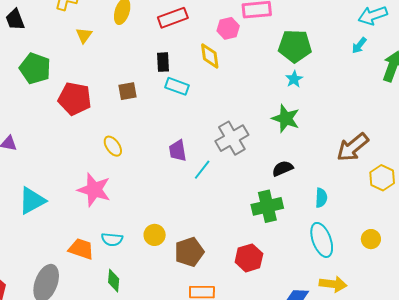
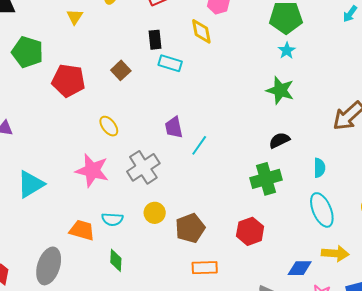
brown square: (127, 91) -> (121, 70), turned -30
gray cross: (232, 138) -> (143, 167), moved

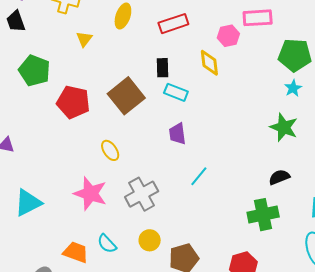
brown square: (121, 70) -> (126, 96), size x1.8
purple trapezoid: (174, 127) -> (177, 134), moved
cyan semicircle: (112, 219) -> (107, 244), turned 40

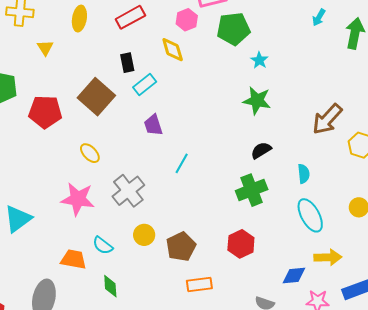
green pentagon: (295, 55) -> (233, 29), moved
cyan rectangle: (176, 92) -> (145, 85), turned -50

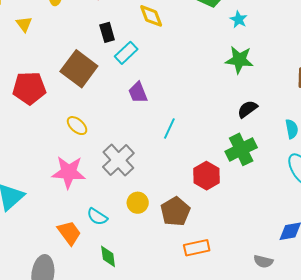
red hexagon: (241, 244) -> (207, 176), moved
orange trapezoid: (74, 259) -> (69, 233), turned 48

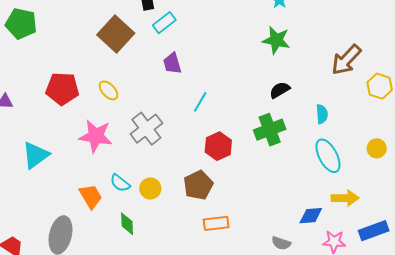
red pentagon: (29, 88) -> (62, 89), moved
red hexagon: (207, 176) -> (218, 146), moved
yellow circle: (138, 203) -> (150, 188), moved

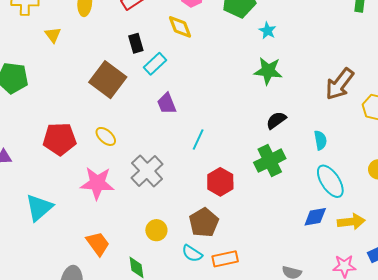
cyan semicircle: (120, 183) -> (192, 253), moved
blue diamond: (311, 216) -> (315, 217), moved

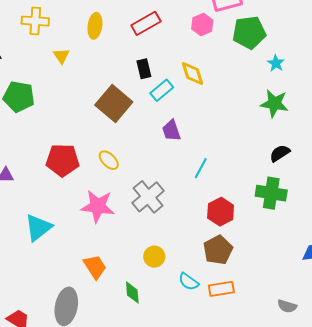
yellow diamond: (180, 27) -> (192, 74), moved
green cross: (270, 161) -> (271, 193), turned 32
brown pentagon: (204, 222) -> (218, 250), moved

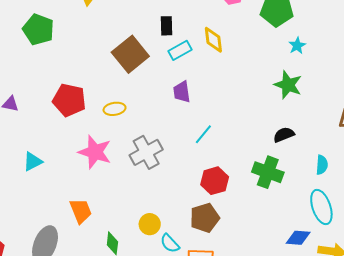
yellow ellipse: (109, 160) -> (115, 109), turned -65
cyan triangle: (38, 228) -> (33, 162), size x0.7
yellow circle: (154, 257) -> (150, 224), moved

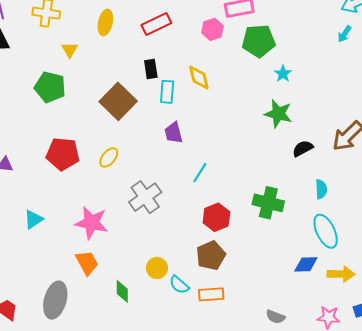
green pentagon: (38, 29) -> (50, 87), moved
cyan rectangle: (180, 50) -> (167, 92), turned -50
yellow ellipse: (115, 109) -> (109, 157), turned -35
black semicircle: (284, 135) -> (303, 148), moved
pink star: (95, 152) -> (91, 223), moved

